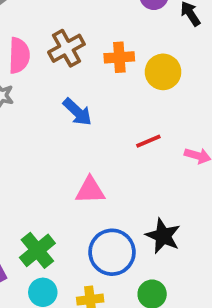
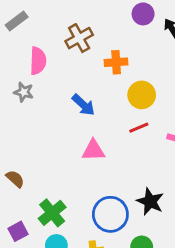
brown cross: (66, 48) -> (79, 38), moved
yellow circle: (163, 72) -> (142, 95), moved
pink triangle: (90, 190) -> (93, 150), moved

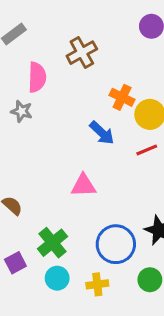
orange cross: (116, 62) -> (122, 97), moved, turned 30
blue arrow: (83, 105) -> (102, 133), moved
pink triangle: (93, 150) -> (83, 185), moved

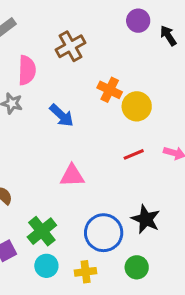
blue arrow: (102, 133) -> (62, 115), moved
red line: (147, 150) -> (134, 154), moved

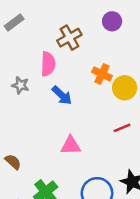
purple circle: (138, 21) -> (112, 21), moved
pink semicircle: (27, 70) -> (48, 64), moved

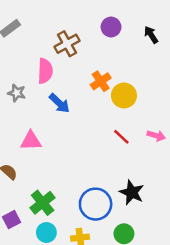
orange cross: (102, 74) -> (101, 81), turned 30
red line: (122, 128) -> (121, 137), turned 66
pink triangle: (71, 145) -> (31, 141), moved

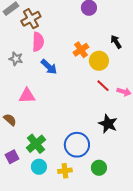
black arrow: (151, 35) -> (116, 42), moved
brown cross: (67, 44) -> (31, 19), moved
red line: (121, 137) -> (103, 86), moved
black star: (132, 192) -> (108, 124), moved

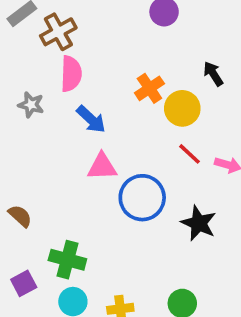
pink triangle: (27, 96) -> (102, 167), moved
green cross: (36, 144) -> (67, 260), turned -36
blue circle: (77, 145) -> (142, 198), moved

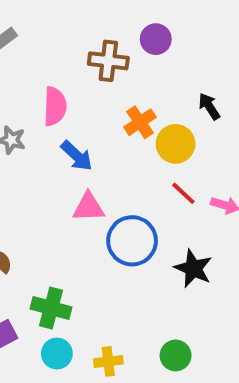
brown cross: (58, 32) -> (108, 61), moved, turned 36

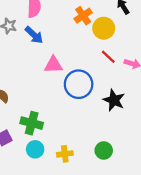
blue arrow: (77, 156) -> (34, 35), moved

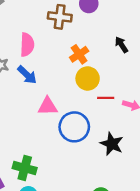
yellow circle: (104, 28) -> (88, 79), moved
red line: (108, 57) -> (106, 98), turned -42

